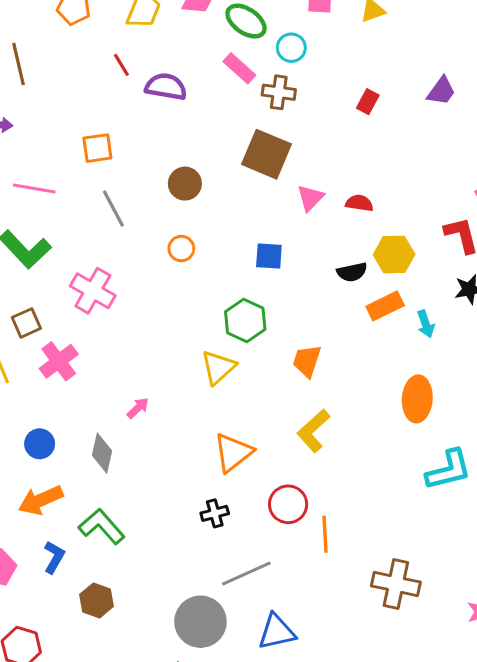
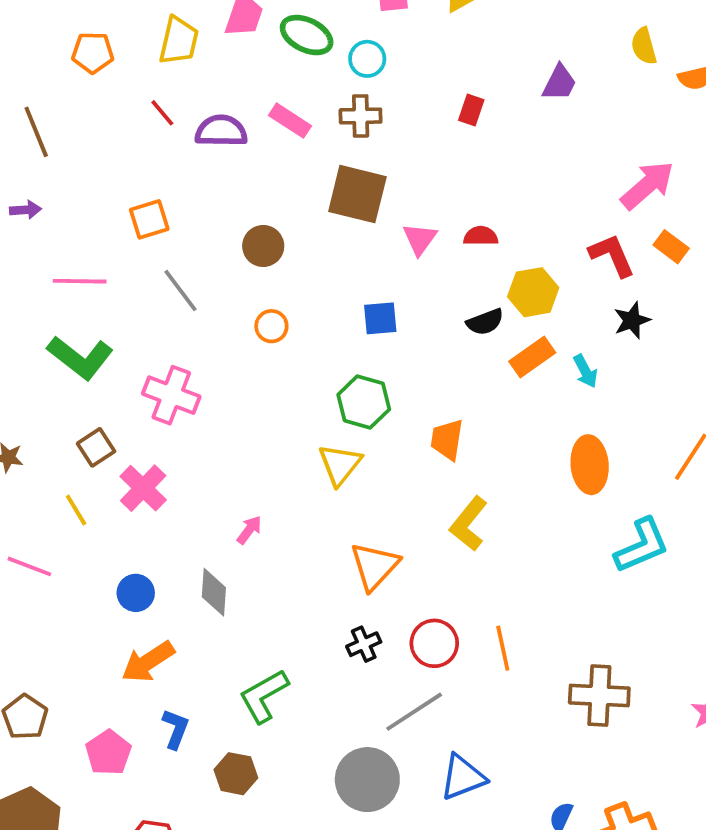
pink rectangle: (239, 68) -> (290, 121), moved
red circle: (288, 504) -> (434, 643), moved
green L-shape: (102, 526) -> (264, 696), moved, turned -69

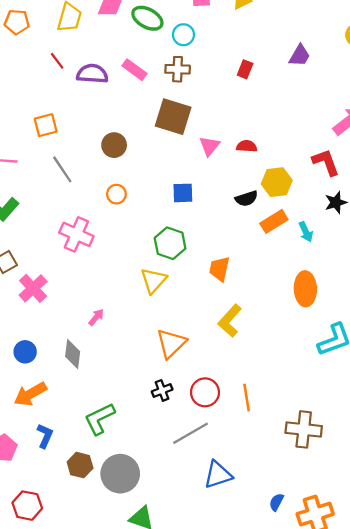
pink cross: (171, 395) -> (76, 234), moved
gray circle: (367, 780) -> (120, 474), moved

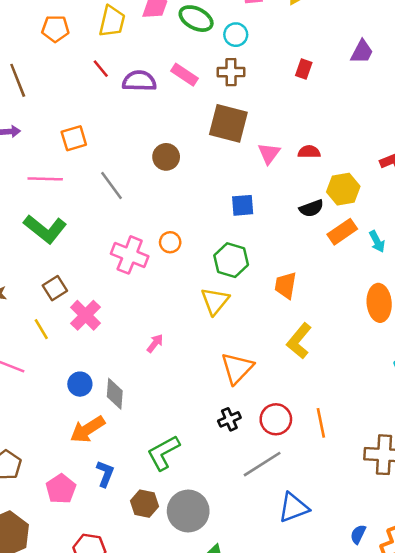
orange square: (46, 125) -> (74, 138), moved
orange circle: (116, 194) -> (170, 242), moved
gray diamond: (73, 354) -> (115, 394), moved

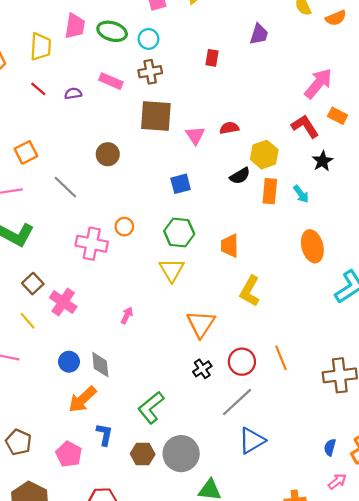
purple semicircle: (139, 81) -> (73, 93), size x0.6
orange rectangle: (342, 232) -> (270, 191), turned -40
blue triangle: (294, 507) -> (252, 441), moved

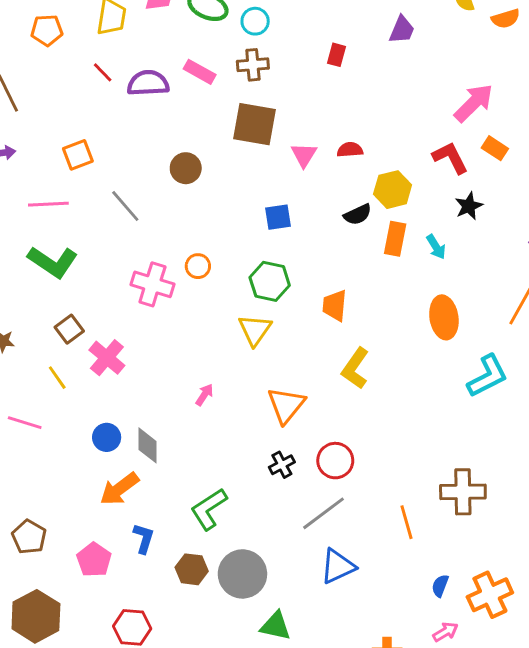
purple semicircle: (73, 93) -> (148, 83), size x1.8
pink arrow: (127, 315) -> (204, 395), moved
orange line: (281, 358) -> (407, 522), moved

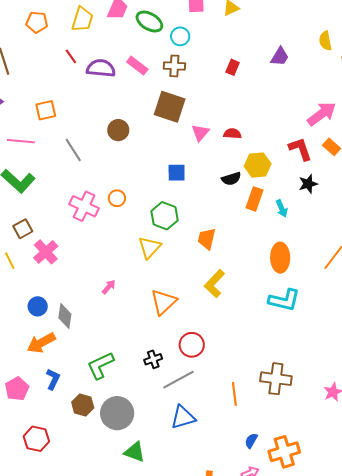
cyan L-shape: (488, 376) -> (284, 300), moved, turned 32
black cross: (282, 465) -> (153, 359), moved

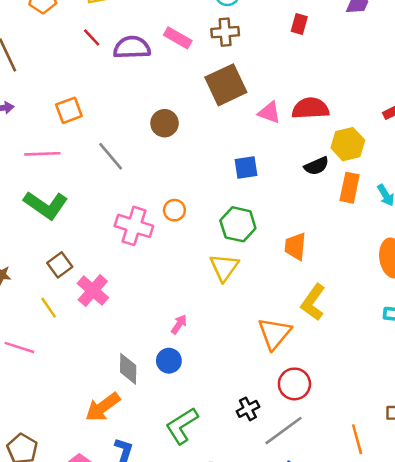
brown square: (170, 107) -> (226, 85), turned -36
pink triangle: (200, 133) -> (269, 113), turned -42
red semicircle: (232, 134) -> (310, 108), size x1.6
orange triangle: (164, 302) -> (274, 333), moved
blue circle: (38, 306) -> (169, 361), moved

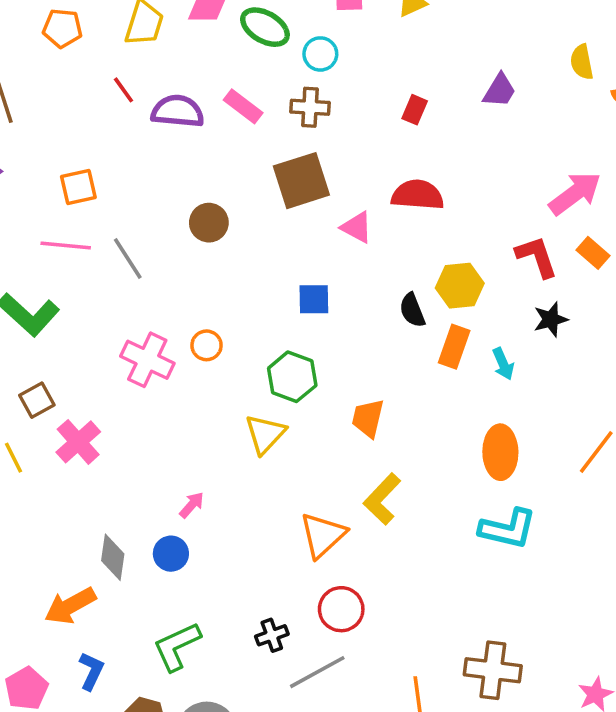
red semicircle: (310, 108) -> (418, 195), moved
pink line: (42, 154) -> (66, 246), moved
black semicircle: (317, 166) -> (412, 310), turned 85

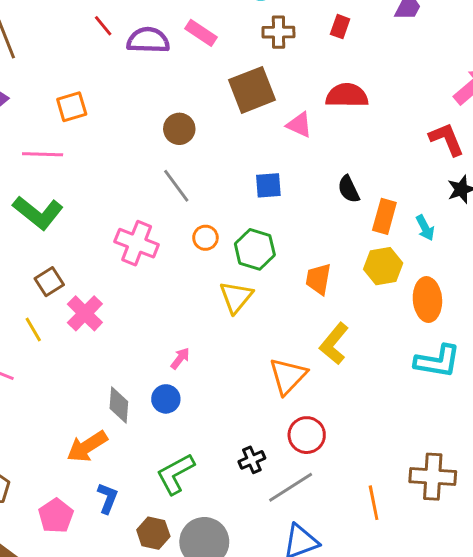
brown cross: (310, 107) -> (278, 32), moved
pink line: (66, 246) -> (43, 154), moved
gray line: (128, 258) -> (176, 186), moved
yellow hexagon: (460, 286) -> (383, 266), moved
orange circle: (207, 345) -> (205, 238), moved

